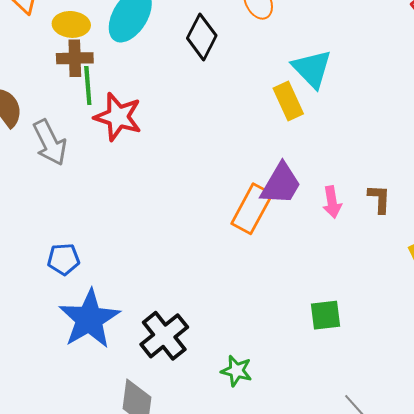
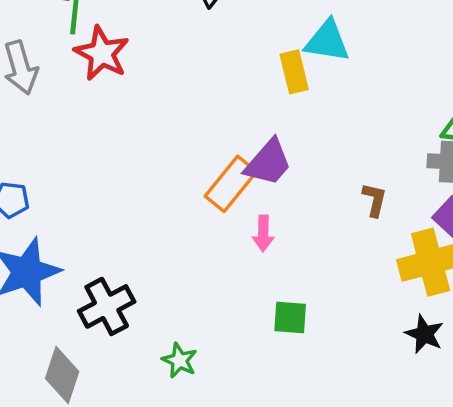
cyan triangle: (312, 69) -> (327, 41), turned -48
pink arrow: (332, 202) -> (263, 233), moved

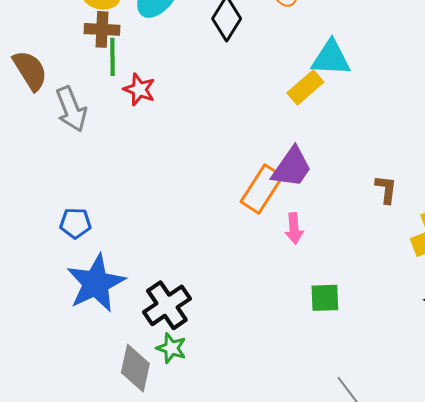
red star: (102, 53) -> (139, 89), size x0.7
yellow rectangle: (294, 72) -> (305, 88), turned 69
green star: (179, 360) -> (171, 348), moved

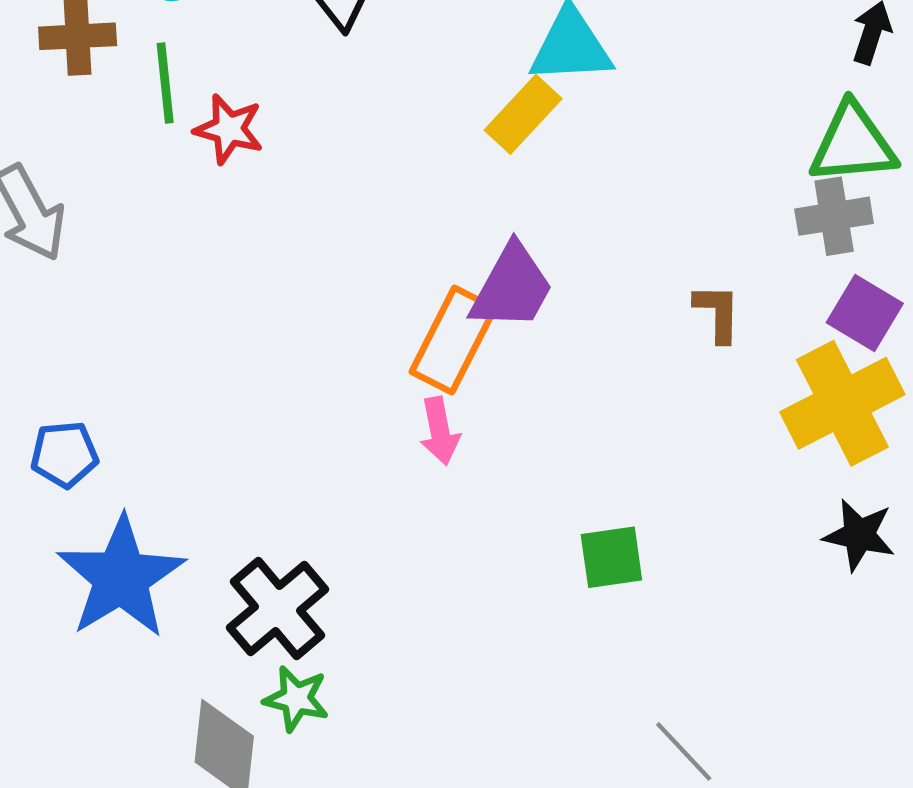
green line: (112, 57) -> (165, 83), moved
red star: (139, 89) -> (229, 129), moved
pink arrow: (294, 228) -> (440, 431), moved

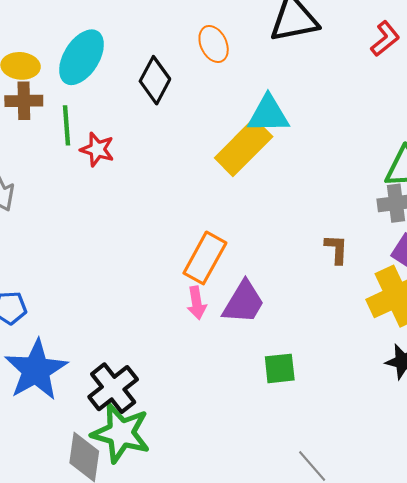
yellow rectangle: (523, 114) -> (244, 147), size x1.5
purple trapezoid: (512, 287) -> (244, 302), moved
green star: (296, 699) -> (121, 433), size x1.8

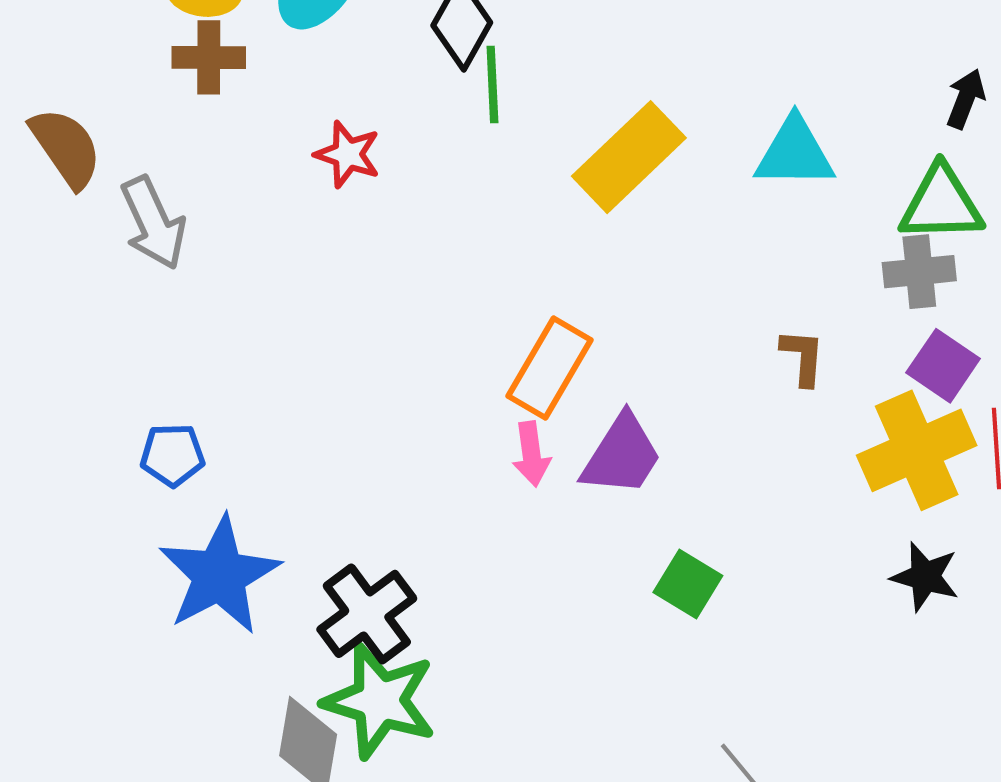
cyan triangle: (268, 114) -> (795, 153), moved
green line: (66, 125) -> (492, 85), moved
green square: (280, 368) -> (688, 584), turned 36

